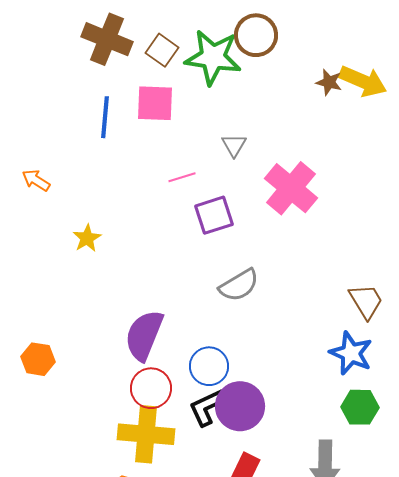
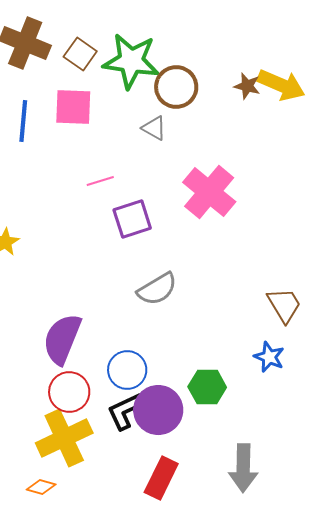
brown circle: (256, 35) -> (176, 87), moved
gray triangle: (234, 145) -> (154, 128), moved, turned -32
blue star: (351, 353) -> (269, 357), size x0.7
green hexagon: (360, 407) -> (207, 387), moved
yellow cross: (146, 434) -> (64, 438), turned -30

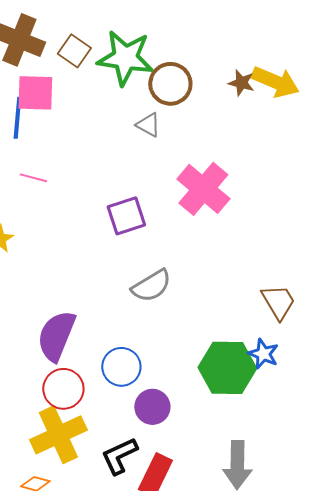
pink square: (73, 107) -> (35, 93), moved
pink line: (100, 181) -> (33, 178), moved, turned 32
green hexagon: (207, 387) -> (227, 368), moved, size x1.5
purple circle: (158, 410) -> (152, 407), size x0.7
black L-shape: (125, 411) -> (119, 456), moved

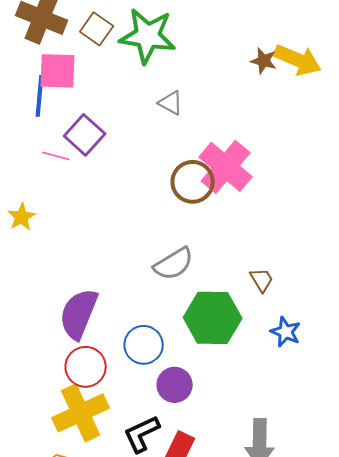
brown circle: (170, 84) -> (193, 182), moved
purple square: (126, 216) -> (85, 135), moved, turned -30
brown trapezoid: (278, 302) -> (262, 280), moved, size x0.7
green hexagon: (227, 368) -> (213, 318), moved

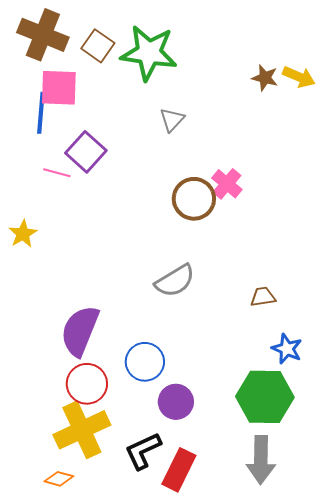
yellow arrow: (298, 60) -> (299, 77), size x0.7
gray triangle: (171, 103) -> (172, 120), turned 44
pink cross: (226, 167) -> (227, 184), size x0.6
brown trapezoid: (262, 280) -> (263, 297), turned -68
green hexagon: (213, 318) -> (265, 397), moved

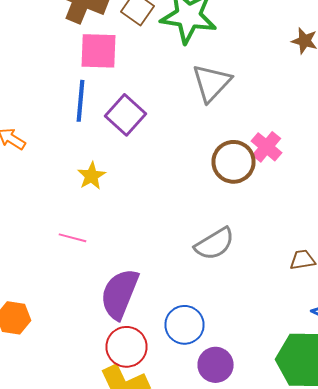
blue line: (41, 113) -> (80, 101), moved
gray triangle: (172, 120) -> (212, 83), size x1.6
pink line: (57, 173) -> (72, 238), moved
yellow star: (23, 234) -> (92, 176), moved

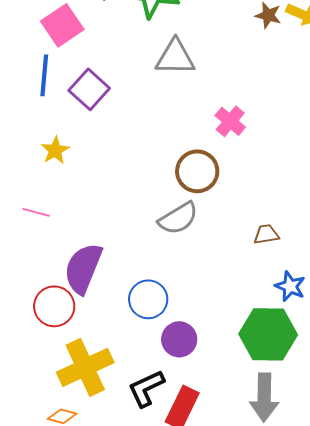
pink square: (98, 51) -> (62, 25), turned -36
gray triangle: (212, 83) -> (175, 57), turned 48
brown circle: (234, 162) -> (197, 171), moved
red circle: (126, 347) -> (54, 306), moved

